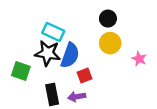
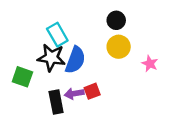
cyan rectangle: (53, 32) -> (57, 35), turned 35
red square: (84, 75) -> (92, 91), moved
purple arrow: (77, 97) -> (74, 94), moved

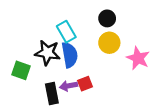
cyan rectangle: (57, 35) -> (66, 32), moved
blue semicircle: (75, 60) -> (70, 55), turned -30
pink star: (150, 64) -> (138, 58), size x1.5

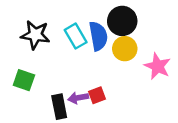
black circle: (107, 18) -> (122, 21), size x1.5
black star: (47, 53) -> (35, 35), moved
blue semicircle: (70, 55) -> (98, 36), moved

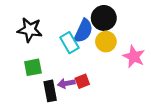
cyan rectangle: (76, 36) -> (69, 43), moved
blue semicircle: (98, 36) -> (83, 31), turned 35
green square: (24, 80) -> (33, 67), moved, turned -30

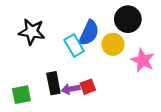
black circle: (104, 18) -> (128, 19), moved
green square: (33, 67) -> (21, 95), moved
black rectangle: (50, 91) -> (53, 83), moved

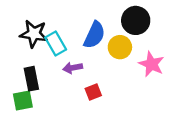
cyan rectangle: (74, 45) -> (56, 43), moved
black rectangle: (53, 83) -> (31, 79), moved
purple arrow: (71, 89) -> (73, 68), moved

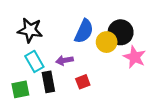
black circle: (136, 20) -> (121, 32), moved
cyan rectangle: (56, 43) -> (34, 61), moved
black rectangle: (31, 79) -> (48, 82), moved

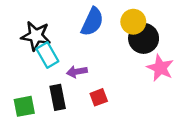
blue semicircle: (84, 31) -> (92, 22), moved
yellow circle: (107, 42) -> (133, 22), moved
cyan rectangle: (34, 61) -> (47, 55), moved

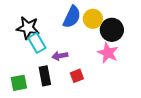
yellow circle: (133, 22) -> (93, 19), moved
pink star: (160, 68) -> (108, 53), moved

